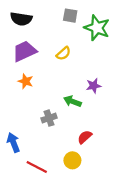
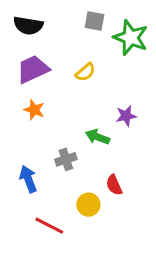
red semicircle: (85, 137) -> (114, 185), turned -72
blue arrow: (13, 143) -> (28, 179), moved
yellow circle: (72, 160) -> (88, 205), moved

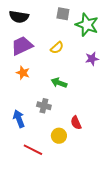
purple star: (126, 116) -> (92, 59), moved
green arrow: (97, 137) -> (59, 83), moved
gray cross: (66, 159) -> (44, 106), turned 32

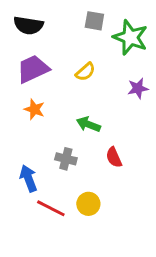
red semicircle: (76, 123) -> (114, 157), moved
red line: (33, 150) -> (51, 208), moved

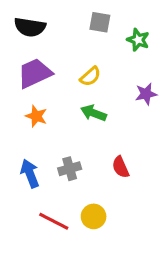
green star: (130, 37) -> (138, 40), size x0.6
green arrow: (88, 124) -> (94, 113), moved
gray cross: (66, 159) -> (70, 169), turned -30
blue arrow: (28, 178) -> (30, 173), moved

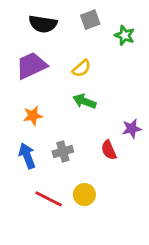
gray square: (100, 22) -> (90, 20), turned -30
black semicircle: (30, 27) -> (43, 24), moved
purple star: (146, 94) -> (132, 129), moved
orange star: (36, 116) -> (33, 116), moved, turned -30

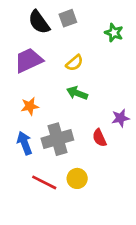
gray square: (90, 20) -> (68, 18), moved
black semicircle: (43, 24) -> (39, 22), turned 45
gray cross: (63, 151) -> (57, 139), size x1.6

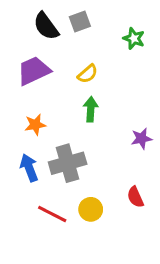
green arrow: (77, 93) -> (91, 109), turned 72
red semicircle: (99, 138) -> (135, 197), moved

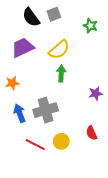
yellow semicircle: (88, 74) -> (59, 50), size x1.5
orange star: (35, 125) -> (12, 83), moved

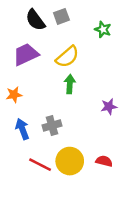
gray cross: (46, 110) -> (52, 125), size x0.7
red semicircle: (91, 133) -> (104, 161), moved, turned 128
yellow circle: (61, 141) -> (70, 161), size x1.5

